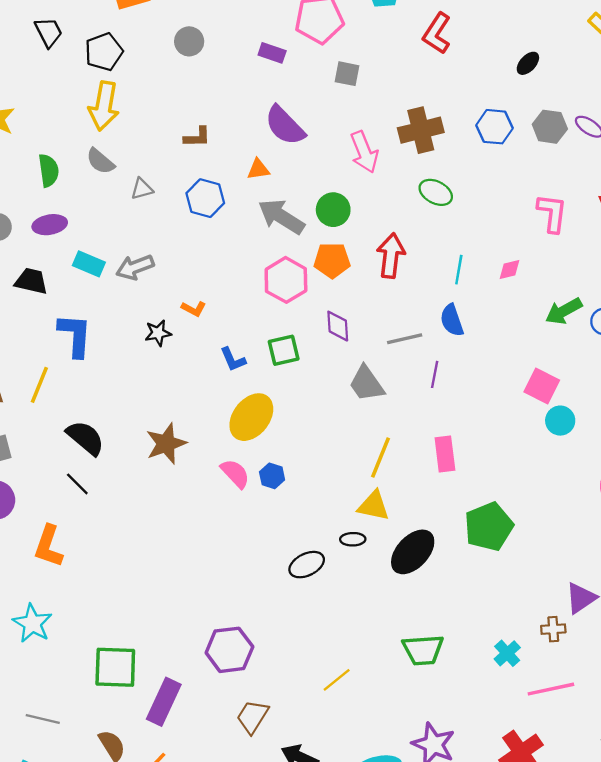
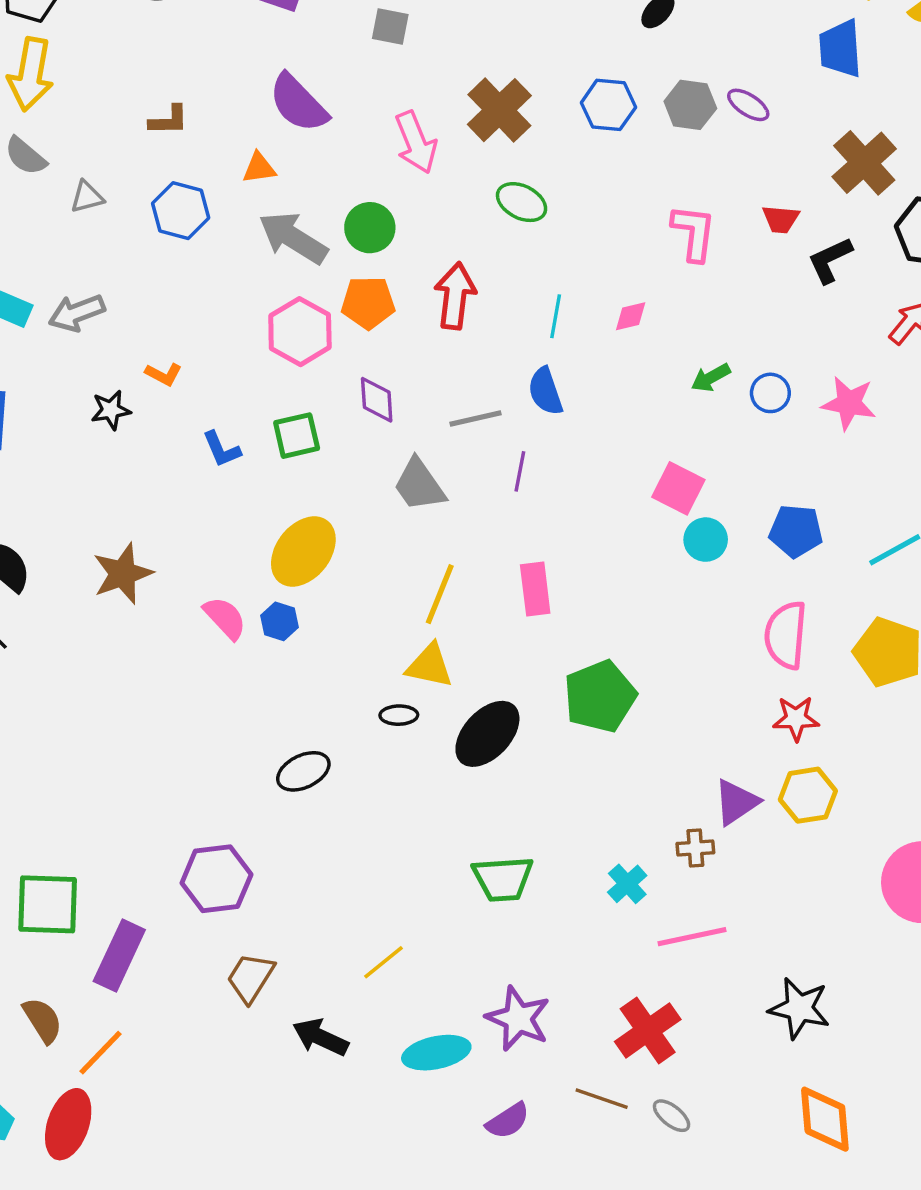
brown cross: (421, 130) -> (499, 110), turned -30
green arrow: (564, 311) -> (711, 378), size x0.7
yellow ellipse: (251, 417) -> (303, 551), moved
black ellipse: (307, 565) -> (303, 771), moved
yellow line: (337, 680) -> (383, 962), moved

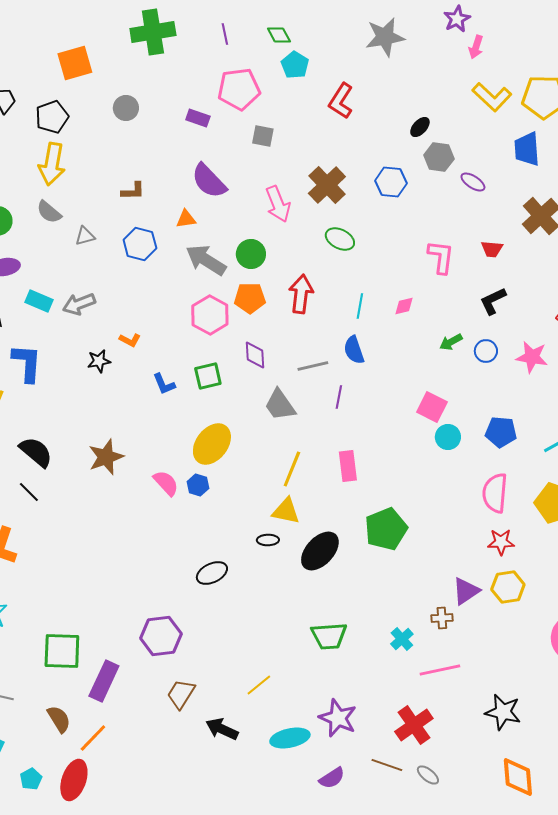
gray hexagon: (690, 105) -> (439, 157), moved
black L-shape: (830, 260) -> (493, 301), moved

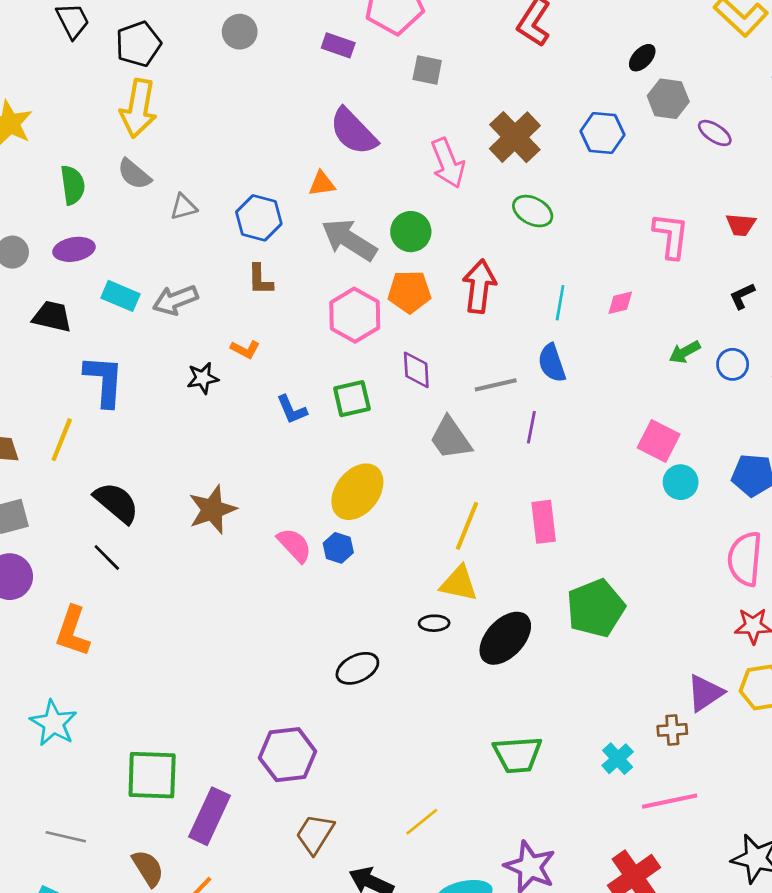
brown L-shape: (133, 191) -> (260, 279), moved, turned 90
black L-shape: (493, 301) -> (742, 296), size x0.7

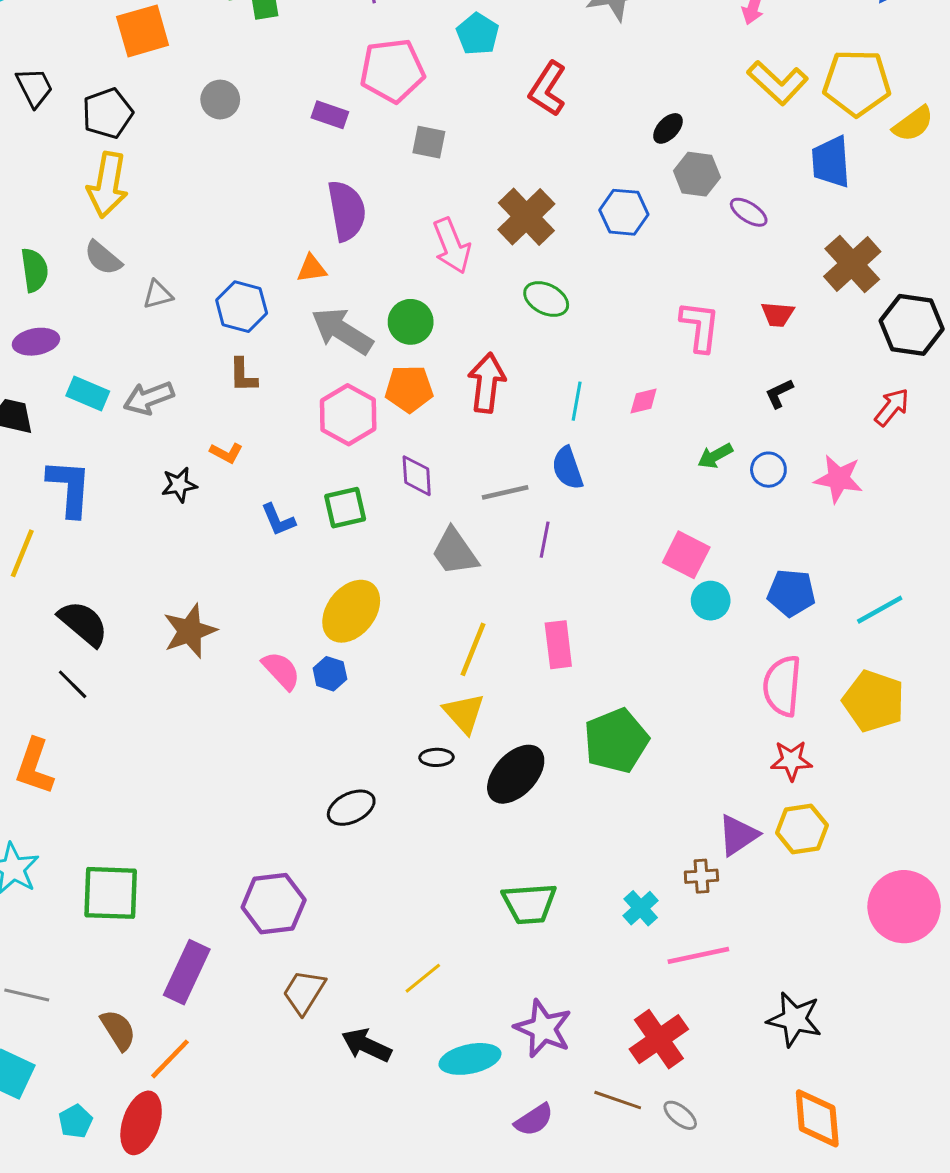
purple semicircle: (353, 132) -> (347, 211), turned -146
yellow triangle: (459, 583) -> (464, 713), turned 36
green square: (152, 775) -> (111, 893), moved

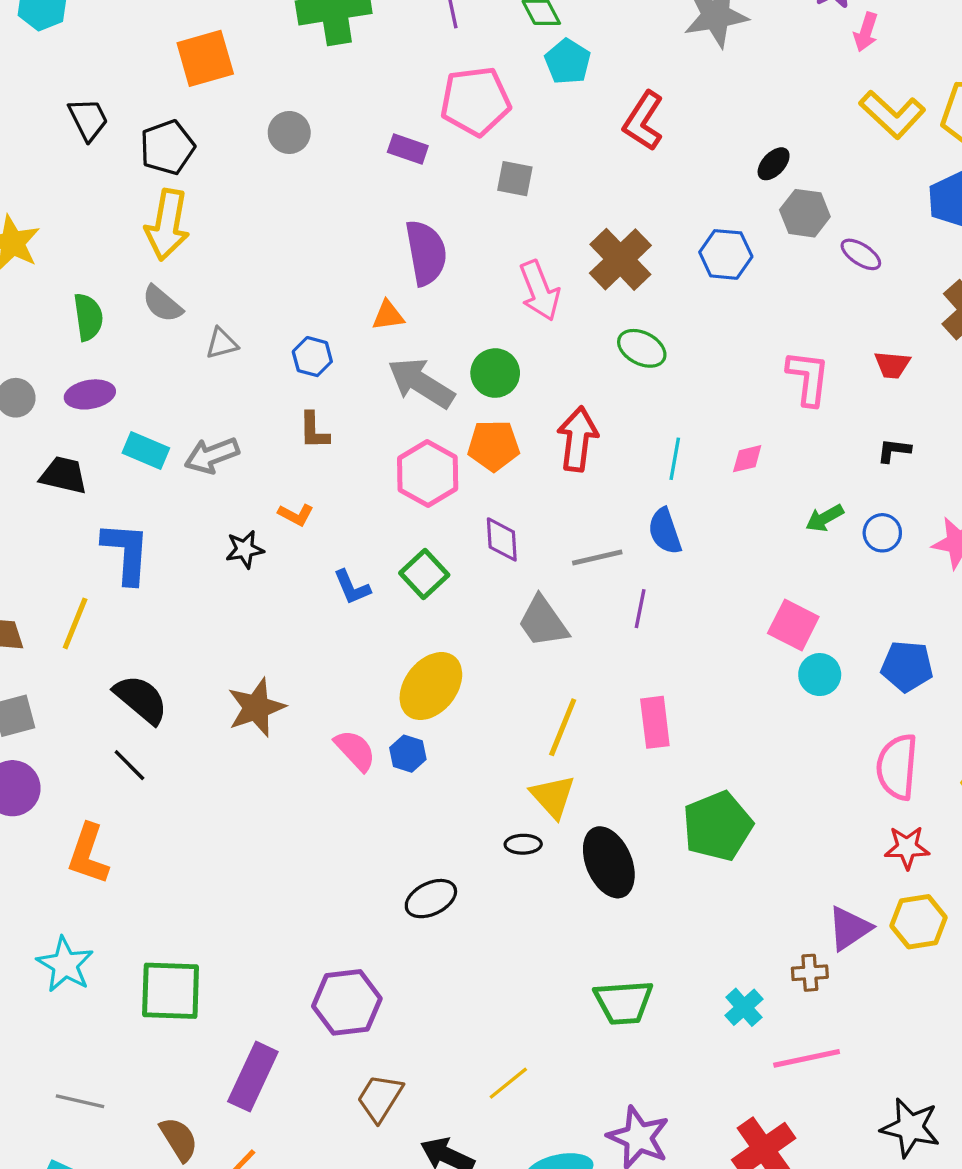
blue hexagon: (242, 307) -> (312, 357), size x0.7
black L-shape: (779, 393) -> (894, 450), turned 32
green square: (345, 508) -> (424, 574), turned -30
black ellipse: (516, 774) -> (609, 862), turned -66

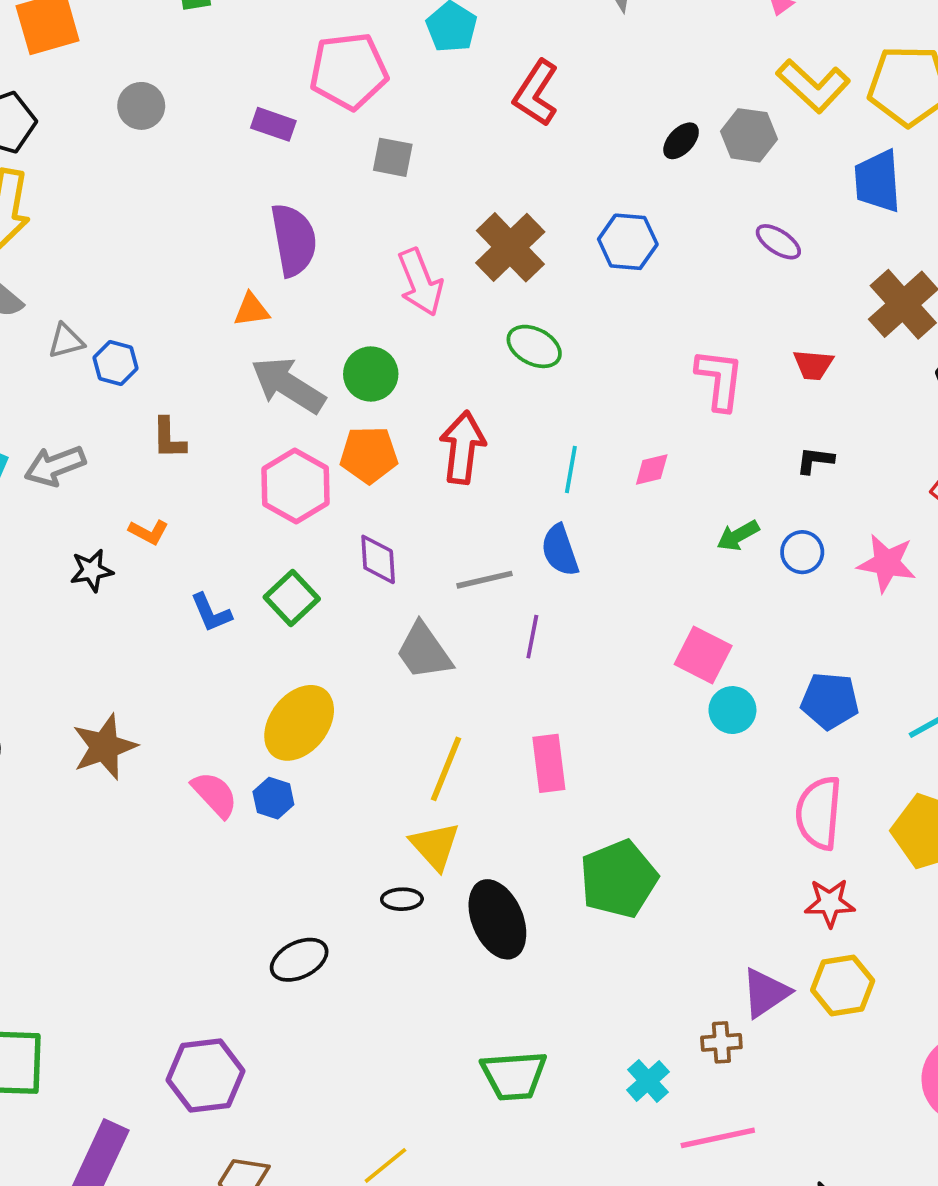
gray hexagon: (805, 213) -> (749, 135), moved
blue hexagon: (312, 357) -> (115, 363), moved

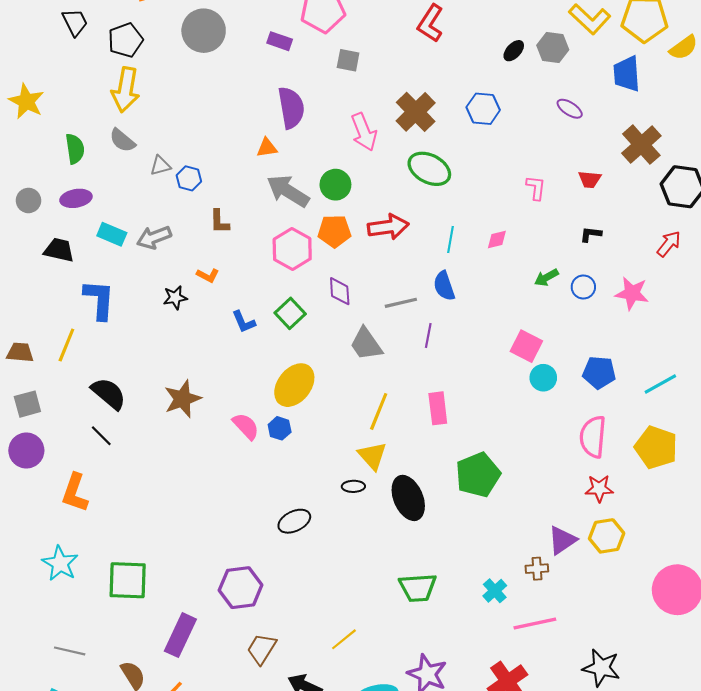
gray circle: (141, 106) -> (204, 31), size x1.6
green ellipse: (534, 346) -> (429, 169), size x1.4
pink L-shape: (720, 380) -> (536, 188), size x0.7
red arrow: (463, 447) -> (388, 227), turned 75

